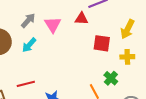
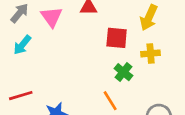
green cross: (111, 78) -> (123, 72), moved

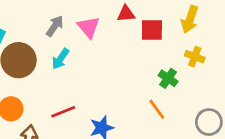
red square: (117, 38) -> (152, 30), moved
yellow cross: (151, 53) -> (195, 57), turned 30

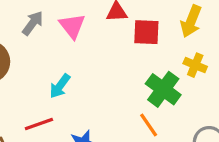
cyan arrow: (60, 59) -> (60, 86), moved
green cross: (168, 78) -> (163, 89), size x1.5

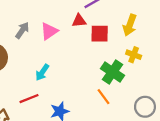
pink triangle: (72, 26) -> (49, 31), turned 36

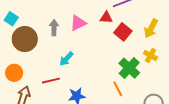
gray arrow: (22, 30) -> (54, 28), moved, turned -42
red square: (100, 34) -> (123, 32), turned 30

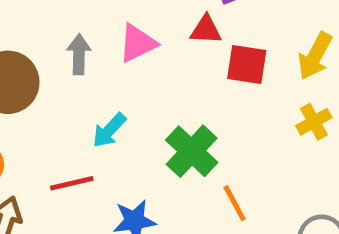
red square: (123, 32) -> (247, 65), turned -30
yellow cross: (150, 55) -> (314, 122), turned 32
green cross: (129, 68) -> (192, 151), moved

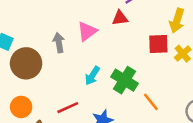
red square: (247, 65) -> (158, 44), moved
cyan arrow: (109, 130) -> (92, 76), moved

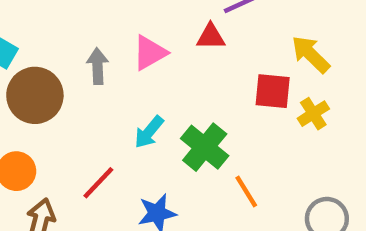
yellow arrow: (177, 21) -> (311, 54), turned 110
red line: (68, 108) -> (98, 183), turned -30

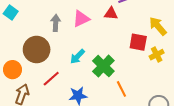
brown circle: (35, 95) -> (37, 50), moved

